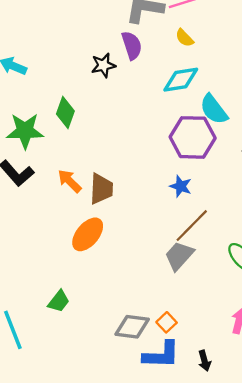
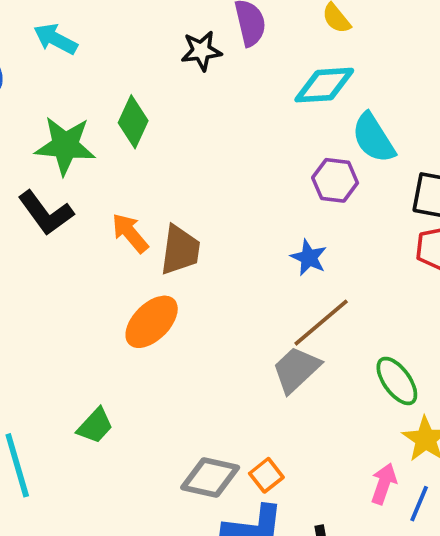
purple hexagon: (193, 137) -> (335, 180), size x0.6

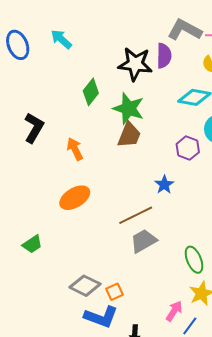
black star: (201, 51) -> (135, 64), size x1.6
green star: (65, 146) -> (129, 108), moved
black L-shape: (46, 213) -> (34, 128), turned -128
brown trapezoid: (180, 250) -> (129, 135), moved
brown line: (321, 323) -> (136, 215), moved

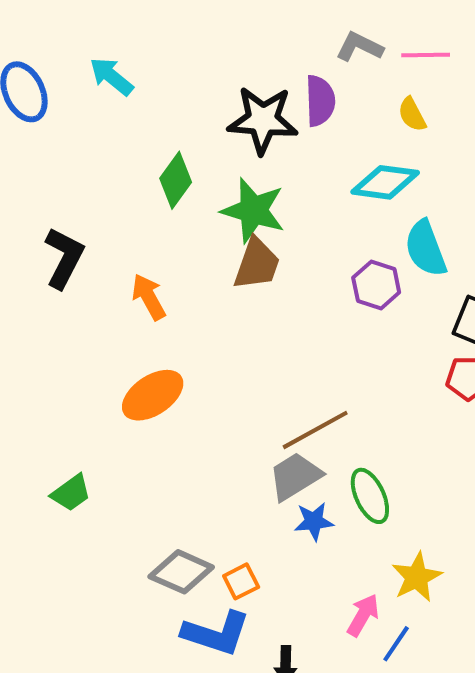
gray L-shape: (185, 30) -> (359, 47), size x0.7
blue star: (164, 185) -> (314, 521), moved, turned 30
brown line: (136, 215) -> (315, 430), moved
green ellipse: (194, 260) -> (370, 496), moved

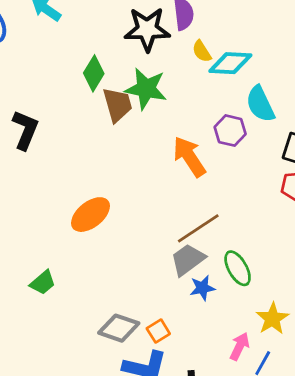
yellow semicircle: (412, 114) -> (202, 51), moved
brown trapezoid: (257, 264) -> (118, 105), moved, turned -30
orange arrow: (149, 297) -> (189, 157), moved, size x1.4

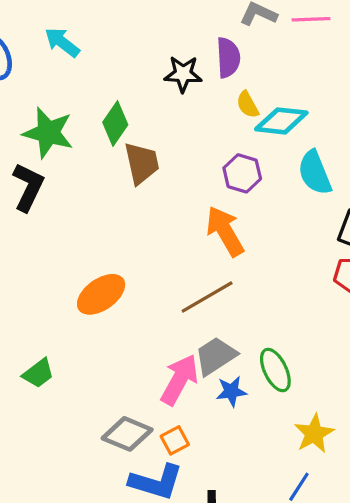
black star: (147, 29) -> (183, 74), size x0.7
green star: (146, 89) -> (48, 133), moved
purple hexagon: (230, 131) -> (242, 173), moved
brown line: (198, 228) -> (207, 297), moved
pink arrow: (240, 346) -> (179, 380), moved, size x1.5

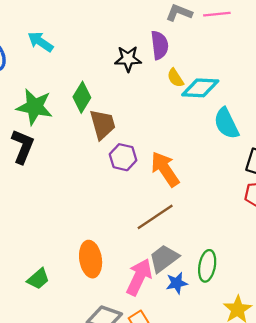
purple hexagon: (242, 173) -> (123, 157), moved
orange ellipse: (101, 294) -> (91, 259), moved, turned -60
green ellipse: (275, 370) -> (207, 266), turned 40

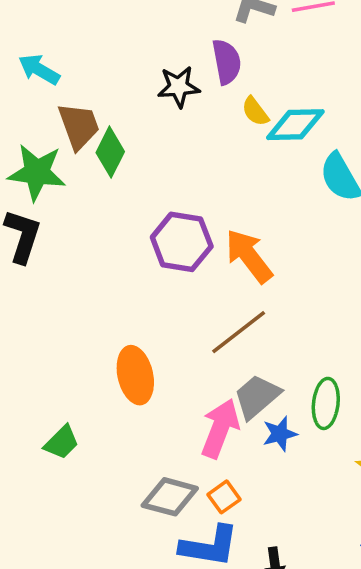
brown trapezoid: (103, 124) -> (79, 126), moved
purple hexagon: (123, 157) -> (182, 242), size x1.4
orange ellipse: (91, 259) -> (135, 375), moved

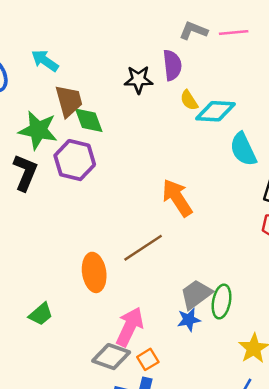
green diamond: (110, 152) -> (89, 120), turned -52
purple hexagon: (182, 242) -> (75, 160), moved
brown line: (239, 332) -> (143, 248), moved
gray trapezoid: (257, 397) -> (196, 294), moved
pink arrow: (220, 428) -> (130, 327), moved

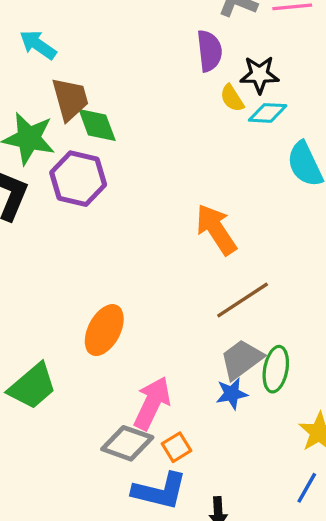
black star: (138, 80) -> (259, 75), moved
cyan diamond: (215, 111) -> (268, 113), size x0.7
brown line: (143, 248) -> (243, 300), moved
orange ellipse: (94, 272) -> (104, 330), turned 36
green trapezoid: (41, 314) -> (32, 386), size x1.5

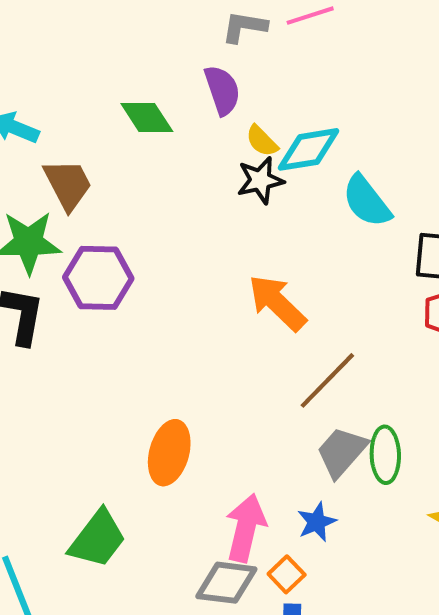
black star: (259, 75) -> (260, 180), moved
cyan diamond: (268, 113) -> (308, 149), size x1.4
green diamond: (97, 125) -> (147, 117), moved
blue star: (232, 394) -> (317, 522), moved

